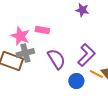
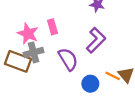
pink rectangle: (42, 30) -> (52, 27), turned 64
purple L-shape: (86, 55) -> (96, 40), moved

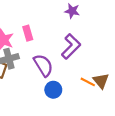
blue circle: (90, 84) -> (53, 90), moved

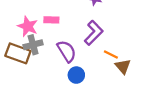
pink rectangle: (28, 33) -> (51, 20), turned -72
orange line: (88, 82) -> (111, 54), moved

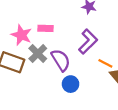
gray cross: (33, 45) -> (38, 54), moved, turned -30

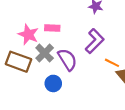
blue circle: (71, 84) -> (53, 83), moved

